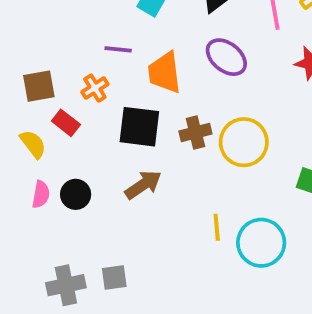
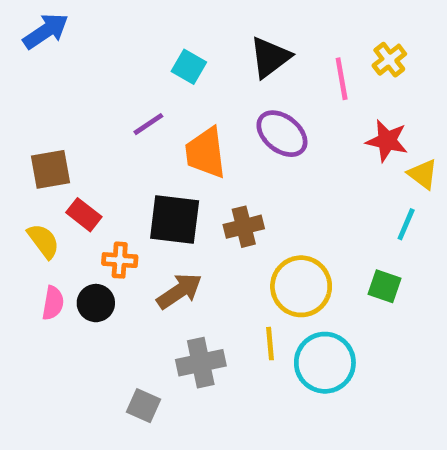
purple line: (118, 49) -> (148, 124), turned -40
orange cross: (95, 88) -> (120, 260), moved, turned 36
yellow circle: (244, 142) -> (301, 286), moved
gray square: (114, 277) -> (144, 406), turned 32
gray cross: (66, 285) -> (201, 363), moved

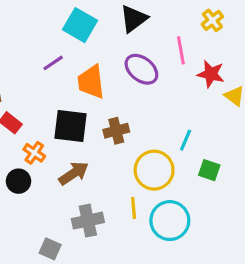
cyan square: (189, 67) -> (80, 25), size x1.5
pink line: (342, 79) -> (181, 50), moved
cyan line: (406, 224) -> (186, 140), moved
orange cross: (120, 260) -> (34, 153), turned 30

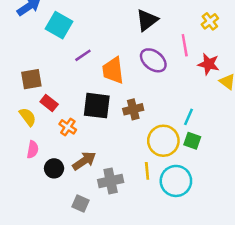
cyan square: (80, 25) -> (59, 25), moved
green square: (209, 170) -> (192, 141), moved
brown arrow: (74, 173) -> (84, 161), moved
black circle: (19, 181) -> (54, 168), moved

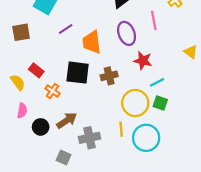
purple ellipse: (153, 60) -> (127, 33), turned 30
red star: (209, 64) -> (143, 61), moved
brown square: (31, 79) -> (21, 32), moved
cyan line: (188, 117) -> (157, 82), turned 40

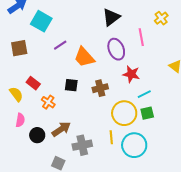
orange trapezoid: (92, 42) -> (84, 57), turned -35
black square: (78, 73) -> (71, 85), size x0.6
green square: (160, 103) -> (147, 113), turned -32

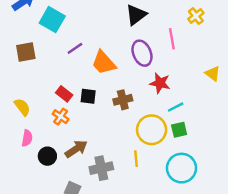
red rectangle: (33, 83) -> (64, 94), moved
cyan circle: (134, 145) -> (182, 168), moved

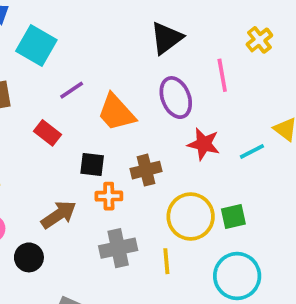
red rectangle: (64, 94) -> (47, 133), moved
cyan line: (176, 107) -> (252, 151), moved
orange cross: (61, 117) -> (109, 196), moved, turned -35
brown arrow: (76, 149) -> (59, 215), moved
gray cross: (101, 168) -> (118, 248), moved

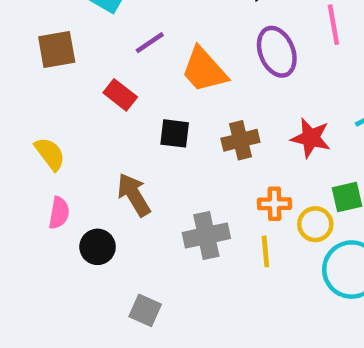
red star: (204, 144) -> (311, 138), moved
orange cross: (109, 196) -> (274, 204), moved
brown arrow: (59, 215) -> (134, 195), turned -87
yellow circle: (191, 217) -> (315, 224), moved, size x0.6

